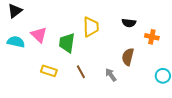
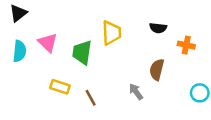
cyan semicircle: (16, 42) -> (19, 51), turned 84
brown line: (81, 72) -> (91, 98), moved

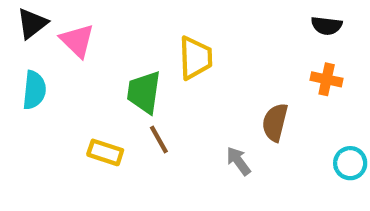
black semicircle: (158, 28) -> (327, 26), moved
pink triangle: (48, 43) -> (77, 41), moved
brown line: (91, 98) -> (159, 140), moved

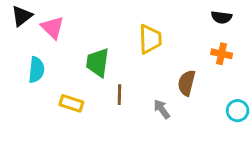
yellow trapezoid: (195, 58) -> (150, 39), moved
cyan semicircle: (34, 90) -> (36, 70), moved
brown line: (159, 140) -> (119, 95), moved, turned 30

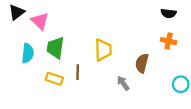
yellow trapezoid: (150, 39) -> (103, 50), moved
green trapezoid: (98, 63) -> (55, 48), moved
brown line: (119, 95) -> (78, 72), moved

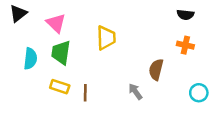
pink triangle: (40, 21) -> (56, 23), moved
yellow trapezoid: (103, 50) -> (106, 38), moved
brown line: (78, 72) -> (85, 93), moved

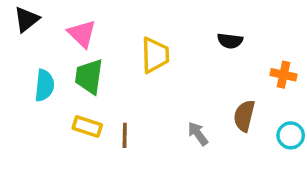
black semicircle: (185, 15) -> (230, 41), moved
orange cross: (185, 45) -> (284, 75), moved
brown semicircle: (156, 70) -> (244, 116), moved

